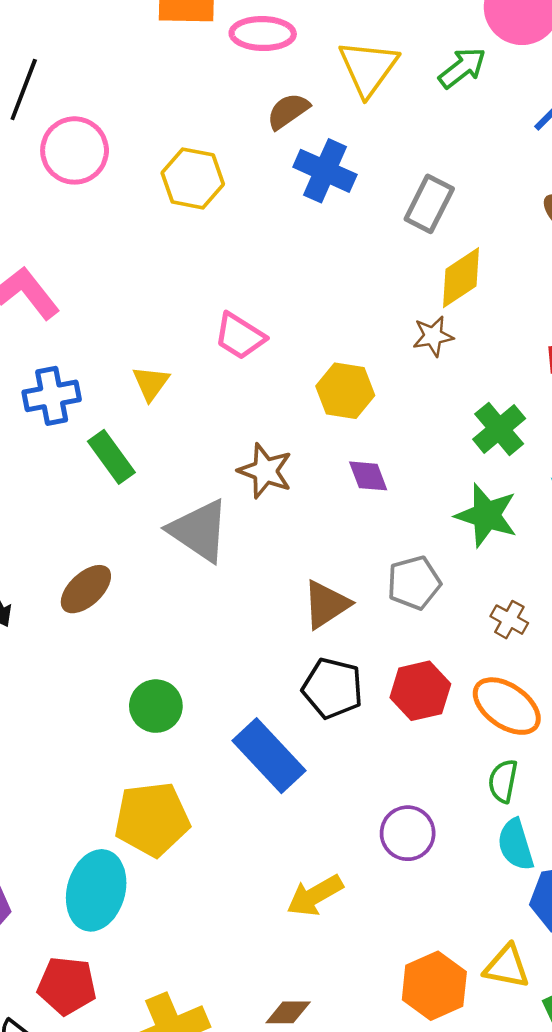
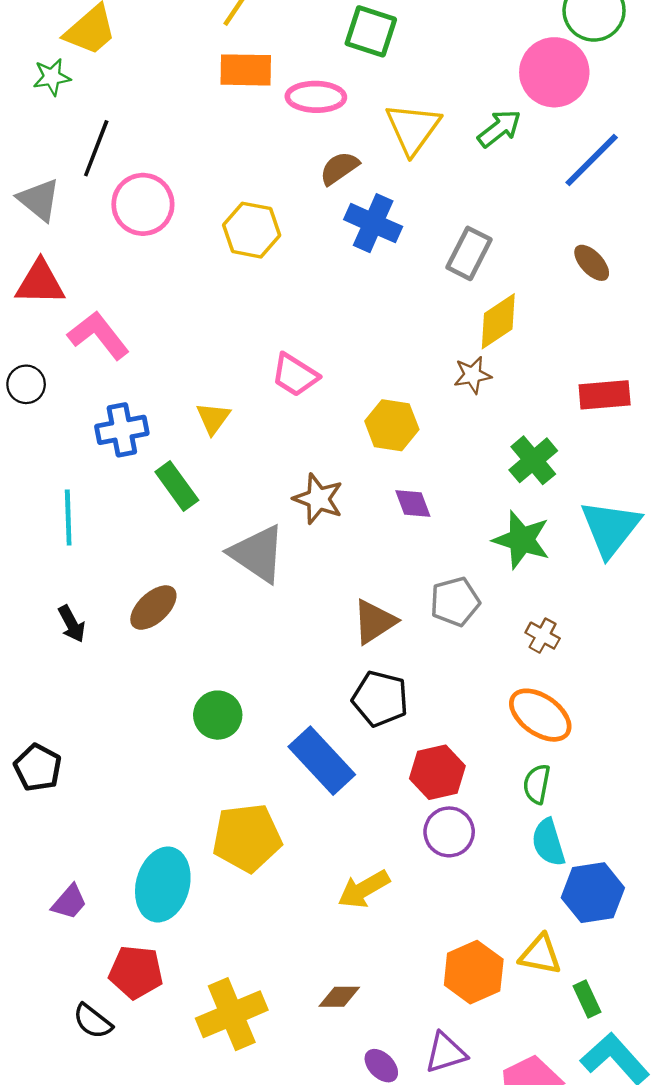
red hexagon: (420, 691) -> (437, 772), moved
yellow pentagon: (152, 819) -> (247, 838), moved

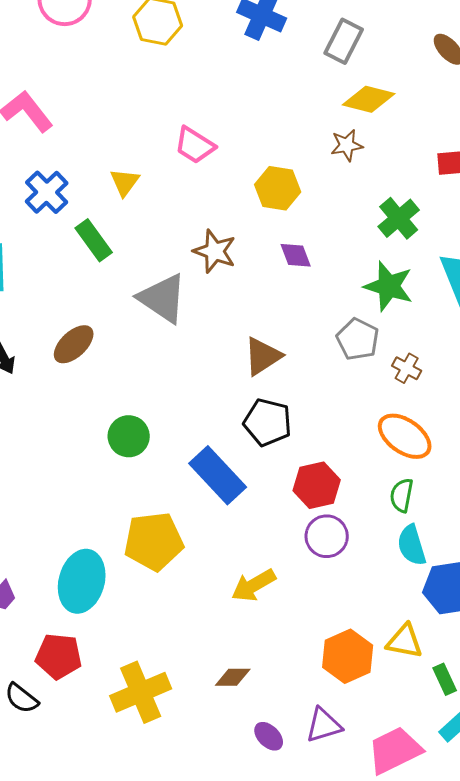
yellow diamond: (498, 321) -> (369, 99), turned 48
blue cross: (122, 430) -> (47, 192), turned -33
gray pentagon: (455, 602) -> (358, 339), moved, turned -30

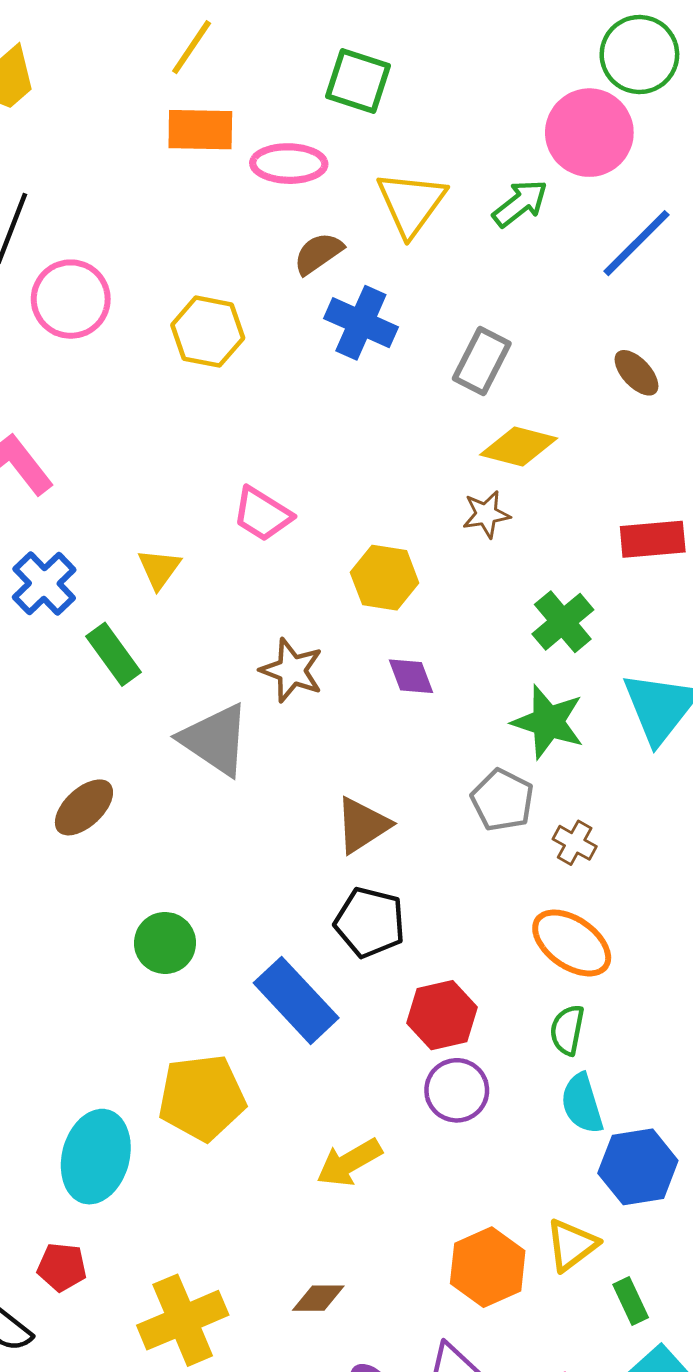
yellow triangle: (405, 641) -> (572, 1245), turned -48
red pentagon: (59, 656) -> (62, 1267), size x0.7

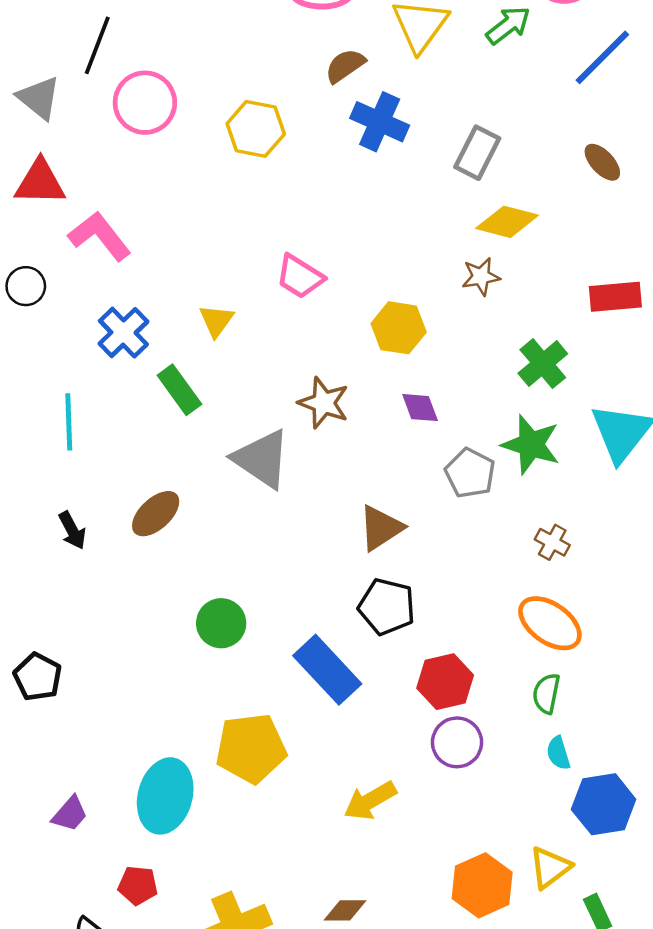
gray pentagon: (502, 800) -> (470, 473), moved
cyan semicircle: (582, 1104) -> (558, 753), size x0.7

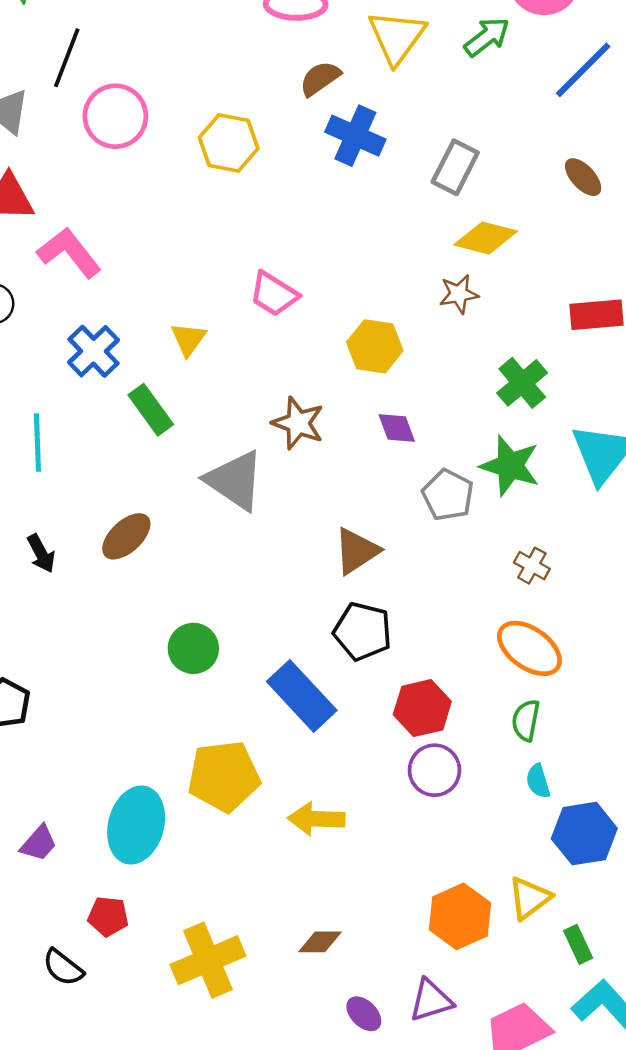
yellow arrow: (370, 801) -> (316, 819), moved, turned 32

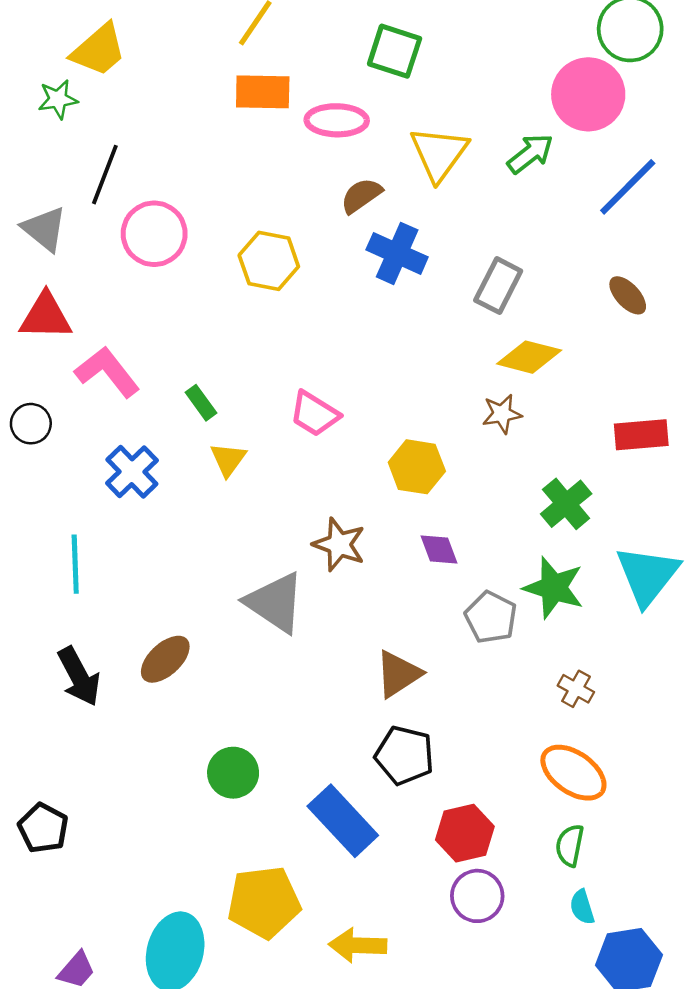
green rectangle: (151, 410) -> (201, 403), moved, size x0.7
black arrow: (41, 553) -> (79, 676), size x1.5

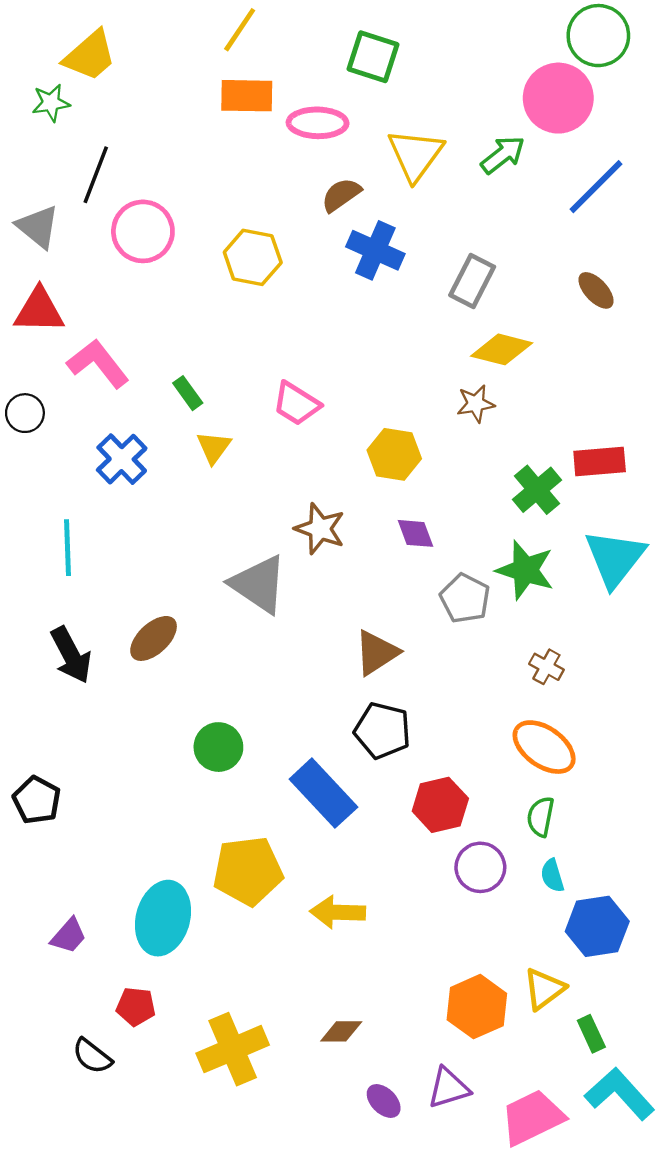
red rectangle: (641, 435) -> (600, 461), moved
purple circle: (477, 896) -> (480, 867), moved

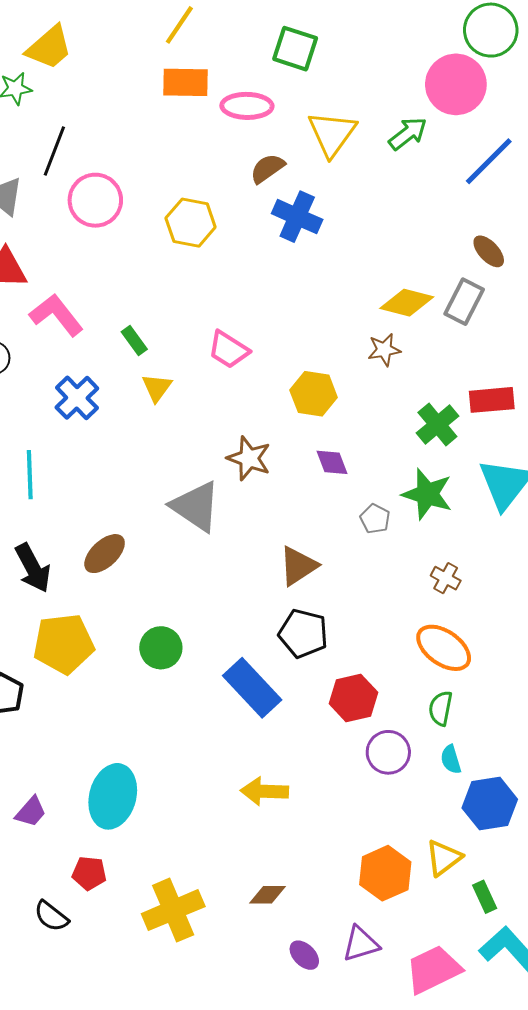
gray rectangle: (472, 281) -> (464, 302), moved
gray pentagon: (465, 598) -> (375, 519), size x0.7
yellow pentagon: (248, 871) -> (64, 644), moved

